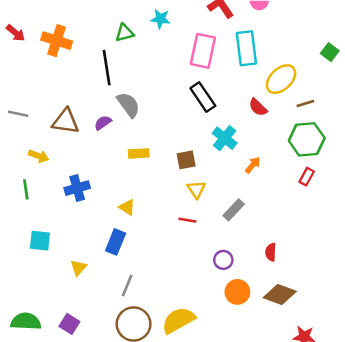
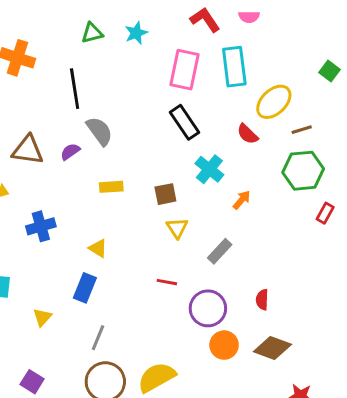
cyan star: (160, 19) -> (136, 33), turned -30
green triangle: (125, 33) -> (92, 33), moved
red rectangle: (307, 177) -> (325, 213), moved
red line: (187, 220) -> (167, 282), moved
purple circle: (223, 260) -> (208, 308), size x1.6

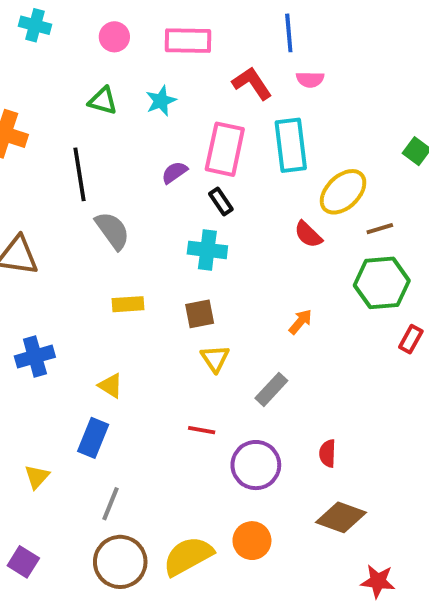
green triangle: (92, 33) -> (103, 101), turned 30
black rectangle: (184, 122) -> (221, 202), moved, size x0.6
purple semicircle: (70, 152) -> (174, 172), moved
cyan cross: (209, 169) -> (207, 250), moved, turned -32
orange circle: (224, 345) -> (252, 541), moved

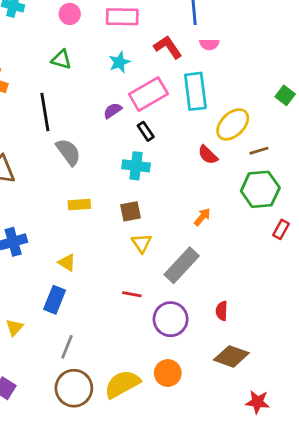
cyan star: (161, 101) -> (119, 62), moved
pink rectangle: (225, 149) -> (148, 94), turned 48
gray rectangle: (271, 389) -> (182, 265), size x1.5

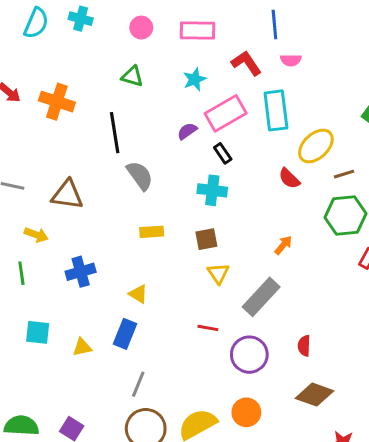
yellow triangle: (14, 327) -> (82, 347), moved, turned 36

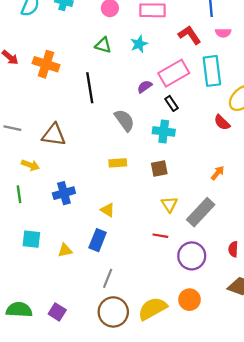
cyan star: (195, 79) -> (139, 44), moved
gray semicircle: (140, 176) -> (124, 120), moved
yellow triangle: (218, 273) -> (169, 204), moved

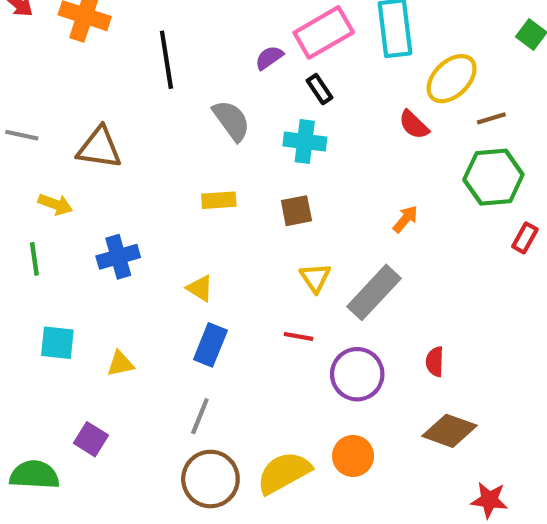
blue rectangle: (98, 240) -> (210, 345), moved
purple square: (57, 312) -> (91, 439), moved

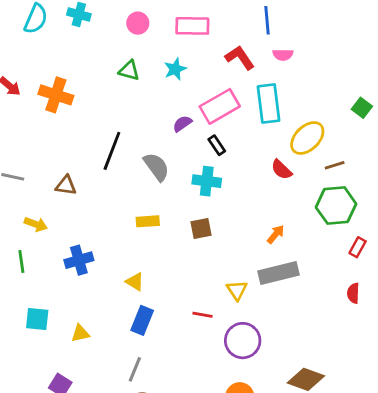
black line: (166, 60) -> (112, 151), moved, turned 30
brown triangle: (99, 148) -> (66, 185), size x0.7
yellow triangle: (315, 278) -> (237, 290), moved
gray rectangle: (374, 292) -> (279, 273), moved, turned 33
red semicircle: (435, 362) -> (353, 293), moved

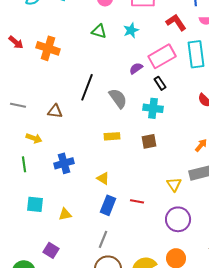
red line: (202, 315) -> (137, 201), moved

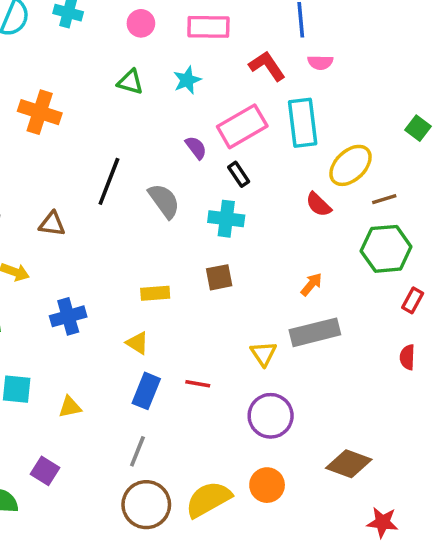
purple semicircle: (136, 68) -> (196, 148), turned 88
yellow rectangle: (112, 136) -> (155, 293), moved

